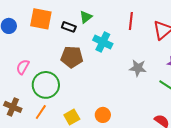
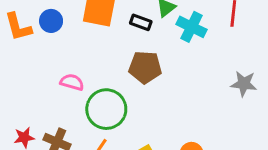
cyan cross: (103, 42) -> (191, 27), moved
pink semicircle: (23, 67) -> (72, 82), turned 77

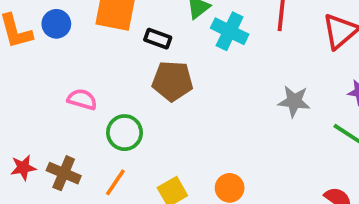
black rectangle: (141, 22) -> (158, 39), moved
green circle: (106, 109) -> (125, 133), size x0.7

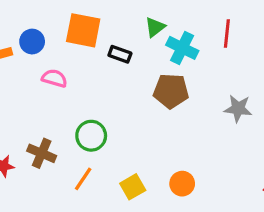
brown pentagon: (172, 81) -> (171, 91), moved
pink semicircle: (82, 99) -> (54, 78), moved
brown cross: (64, 173) -> (42, 153), moved

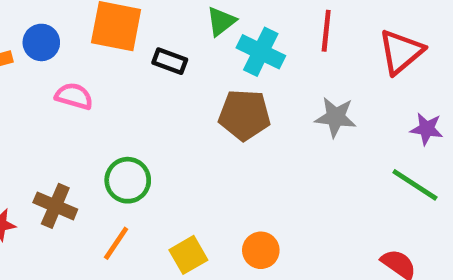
gray star: (238, 109) -> (336, 117), moved

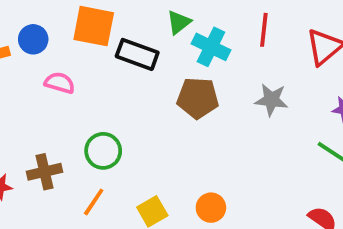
black rectangle: (170, 61) -> (137, 54), size x1.5
brown cross: (55, 206) -> (45, 172), turned -36

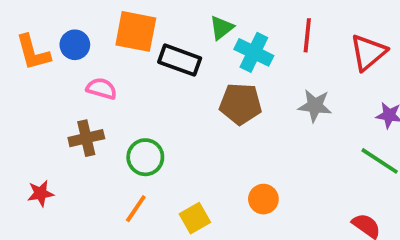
brown cross: (45, 172) -> (86, 138), moved
orange circle: (211, 208) -> (263, 199), moved

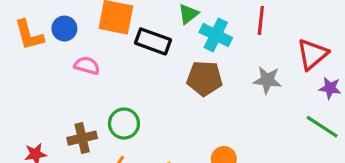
red triangle: (368, 52) -> (312, 54), moved
brown cross: (86, 138) -> (82, 138), moved

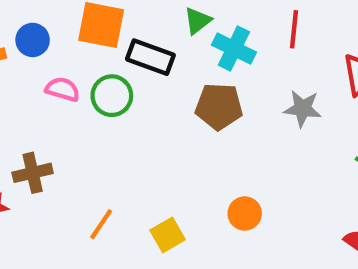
green circle: (124, 124) -> (112, 96), moved
brown cross: (82, 138) -> (33, 173), moved

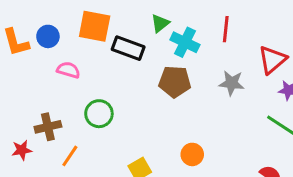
green circle: (112, 96) -> (99, 114), moved
orange line: (101, 224) -> (70, 156), moved

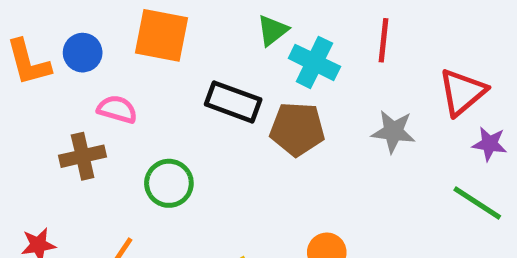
black rectangle: (128, 48) -> (233, 102), moved
brown cross: (48, 127) -> (83, 156), moved

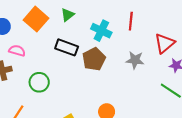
green triangle: (273, 30) -> (68, 15), moved
orange square: (162, 35) -> (36, 19), turned 30
brown pentagon: (297, 129) -> (94, 59), turned -30

